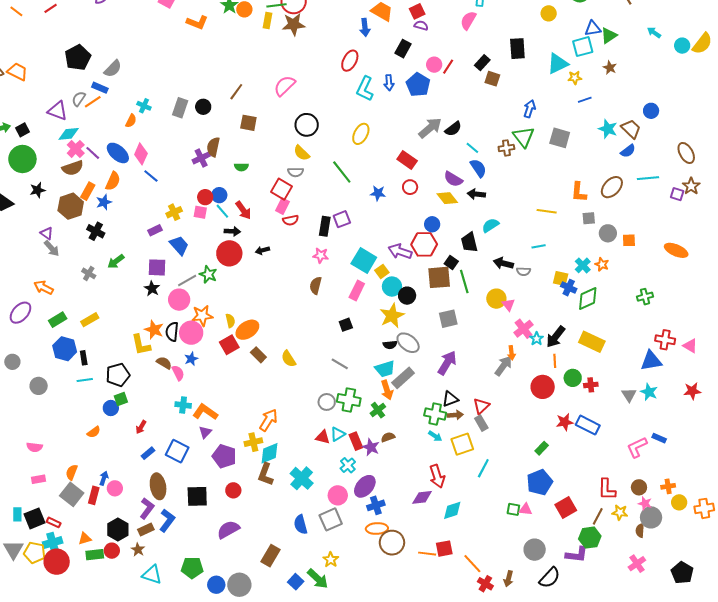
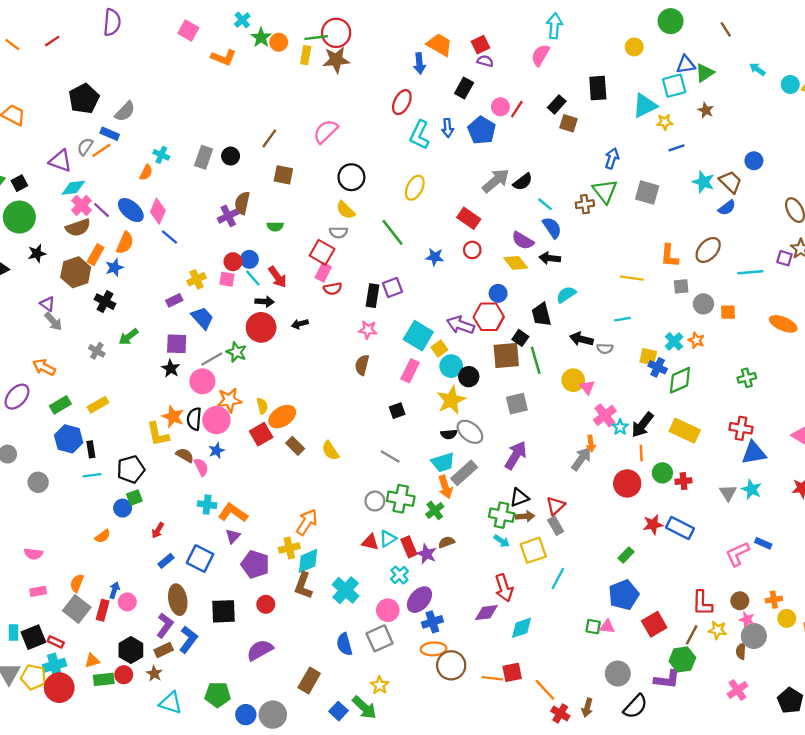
cyan line: (648, 178) -> (750, 272), moved
red cross: (665, 340) -> (741, 428), moved

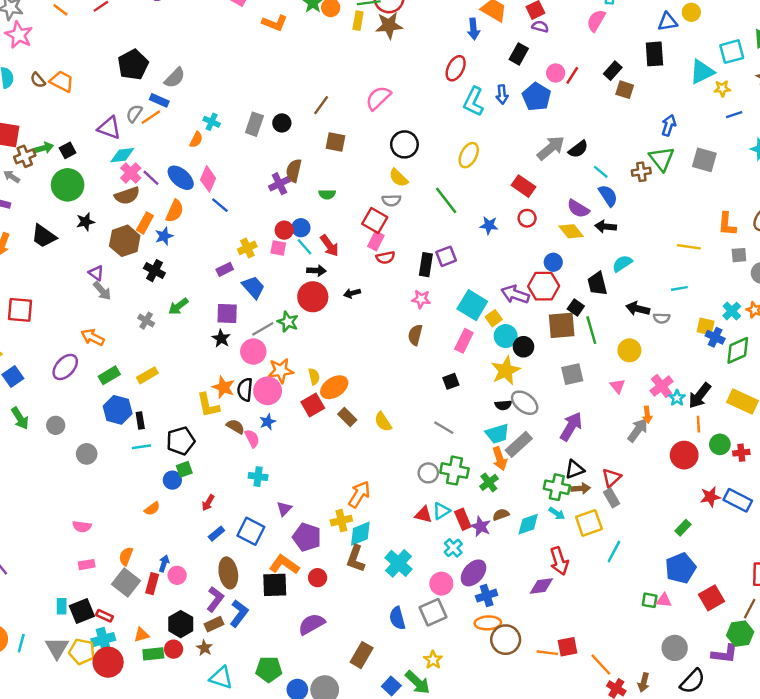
blue triangle: (686, 65) -> (668, 22), moved
pink triangle: (587, 387) -> (618, 386), moved
orange L-shape: (233, 513) -> (284, 565), moved
cyan diamond: (522, 628) -> (528, 524), moved

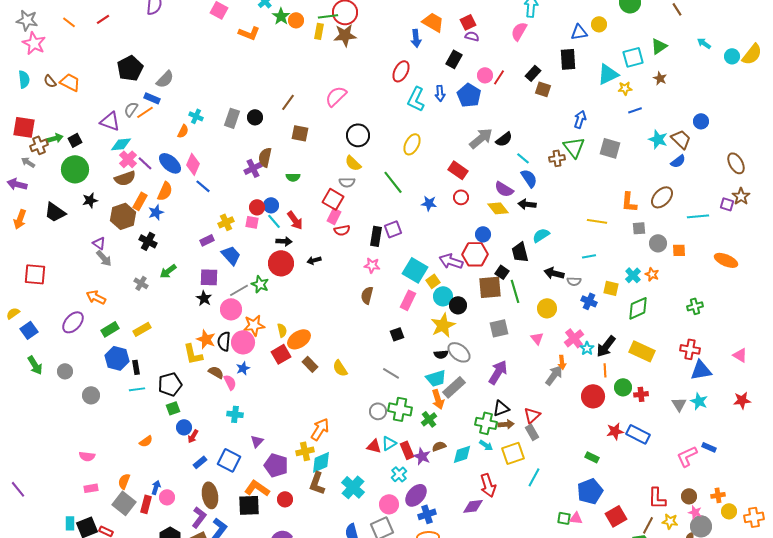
blue cross: (715, 337) -> (589, 301), moved
blue circle: (172, 480) -> (184, 427), moved
green rectangle: (683, 528) -> (592, 457), turned 72

